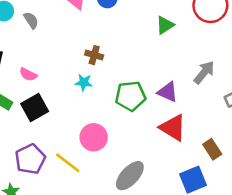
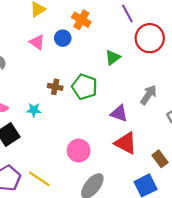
cyan star: (84, 82) -> (34, 110), moved
green pentagon: (131, 96) -> (84, 87), moved, turned 30
pink circle: (94, 137) -> (79, 151), moved

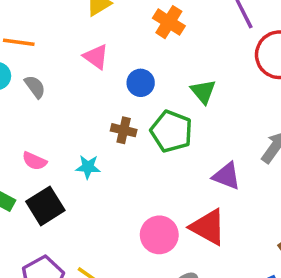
blue circle: (63, 38) -> (141, 83), moved
green triangle: (113, 58) -> (203, 91), moved, turned -35
red triangle: (126, 143) -> (208, 227), moved

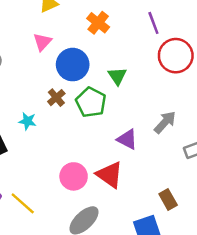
pink triangle: (96, 57) -> (42, 42), turned 30
blue circle: (141, 83) -> (73, 65), size x1.6
brown cross: (124, 130) -> (56, 98), turned 30

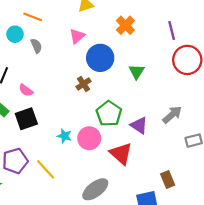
green pentagon: (91, 102) -> (109, 114), moved
cyan star: (27, 121) -> (64, 136), moved
pink circle: (74, 176) -> (89, 138), moved

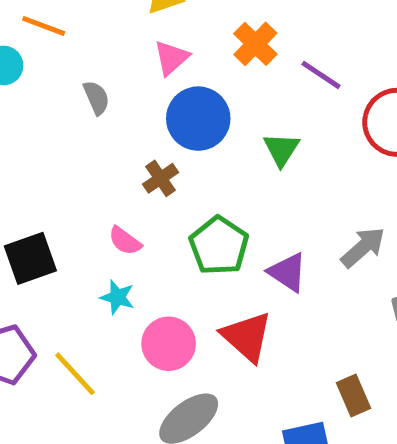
purple line: (172, 31) -> (321, 75), moved, turned -42
pink triangle: (77, 36) -> (171, 58), moved
gray semicircle: (36, 46) -> (96, 98), moved
pink semicircle: (26, 90) -> (125, 241), moved
pink circle: (89, 138) -> (169, 344), moved

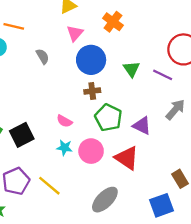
purple line: (321, 75) -> (163, 75), moved
brown cross: (160, 178) -> (92, 91), moved, turned 35
pink circle: (169, 344) -> (91, 151), moved

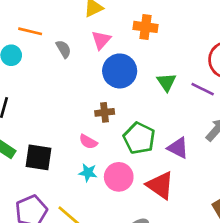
orange cross: (113, 22) -> (146, 27), turned -30
gray semicircle: (43, 56) -> (64, 49), moved
brown cross: (92, 91) -> (105, 112), moved
black square: (22, 135) -> (38, 157), turned 35

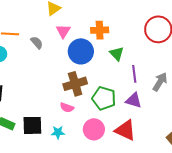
orange cross: (146, 27) -> (100, 30), moved
purple line: (203, 89) -> (134, 74), moved, turned 66
brown cross: (105, 112) -> (75, 84), size x1.6
cyan star: (88, 173) -> (58, 132), moved

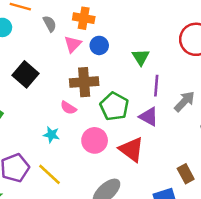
orange cross: (100, 30) -> (84, 18), moved
pink triangle: (63, 31) -> (73, 44), moved
blue circle: (81, 51) -> (99, 45), size x0.6
black square: (32, 125) -> (25, 74), moved, turned 30

